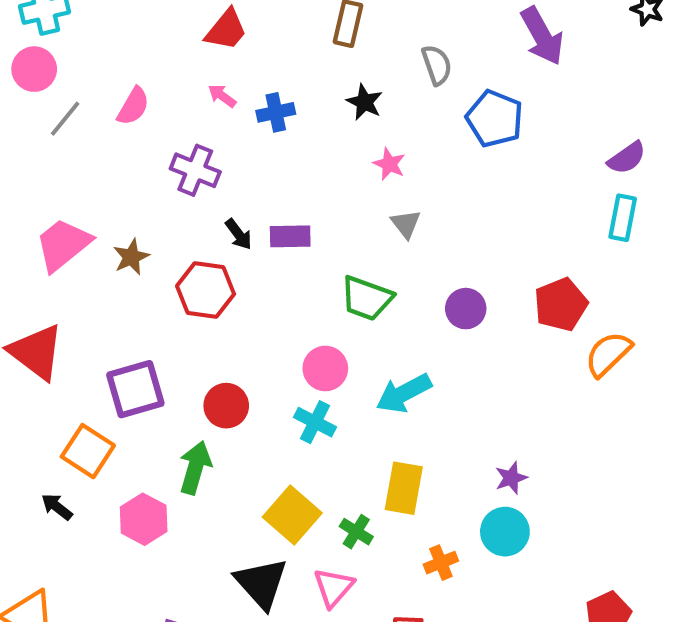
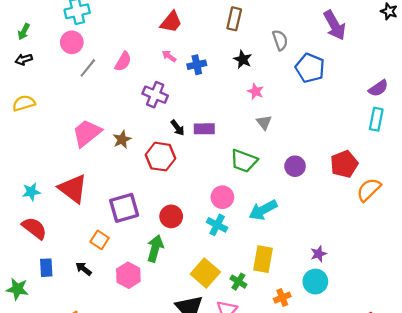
orange square: (88, 451) -> (100, 240), size x0.7

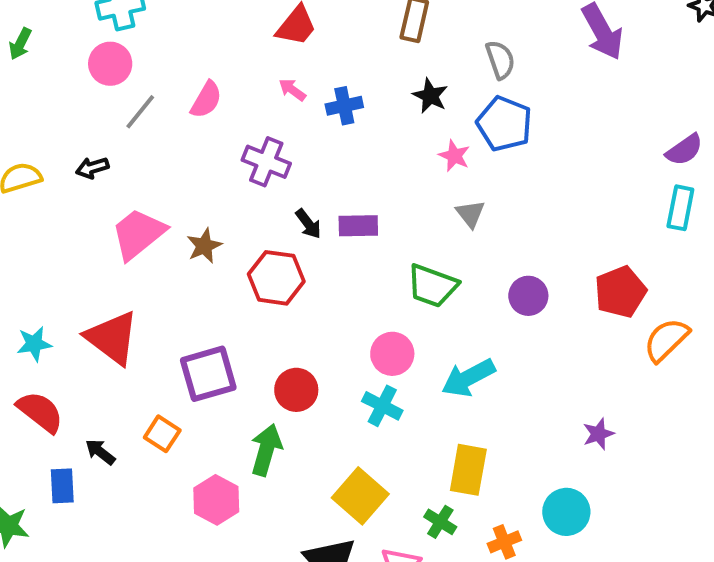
black arrow: (24, 59) -> (92, 168), moved
blue pentagon: (310, 68) -> (504, 124), moved
purple star: (319, 254) -> (598, 434), moved
black arrow: (84, 269) -> (100, 452), moved
green cross: (238, 282) -> (440, 522), moved

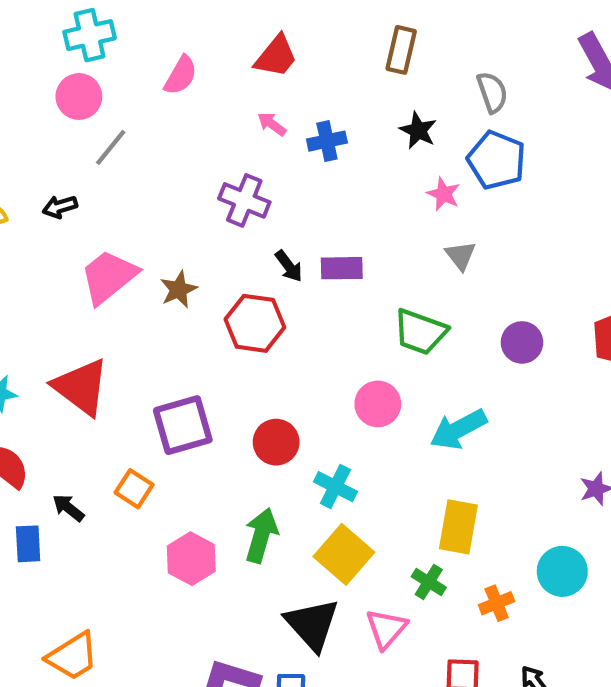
pink semicircle: (206, 100) -> (181, 75), moved
cyan cross: (382, 406) -> (335, 487), moved
green arrow: (266, 450) -> (261, 535), moved

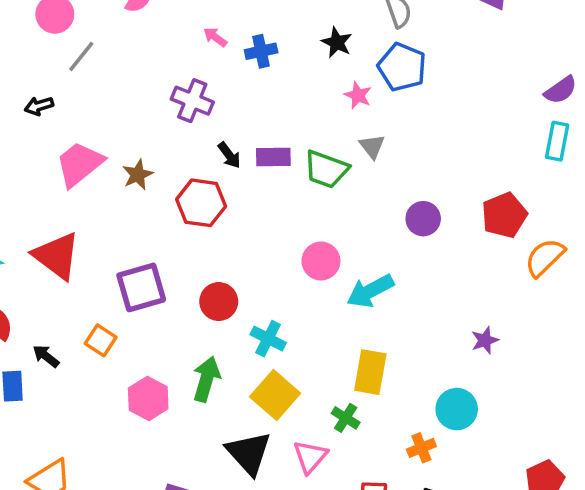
green trapezoid: (420, 332) -> (326, 169), moved
pink circle: (378, 404) -> (321, 261), moved
orange cross: (497, 603) -> (421, 448), moved

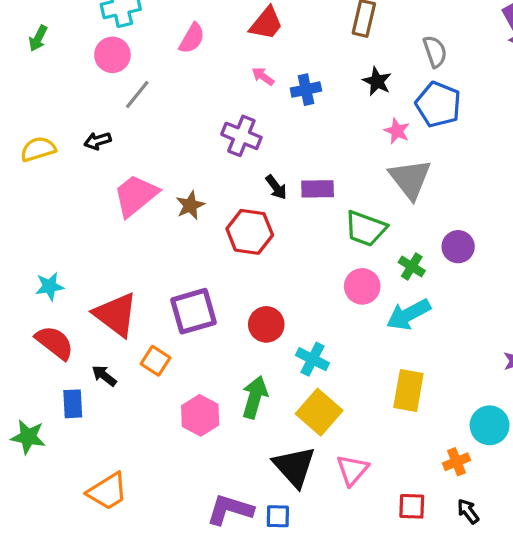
gray triangle: (372, 146) -> (410, 179), size x1.8
green trapezoid: (326, 169) -> (365, 228), moved
red triangle: (57, 256) -> (116, 314), moved
green cross: (346, 418) -> (412, 267), moved

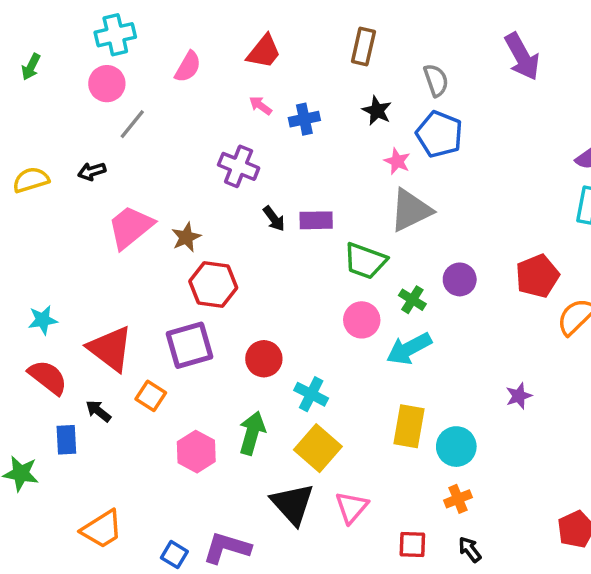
gray triangle: (410, 179) -> (411, 210), turned 42
red hexagon: (250, 232) -> (213, 284), moved
cyan circle: (490, 425) -> (456, 447), moved
blue square: (278, 516) -> (174, 555), moved, turned 30

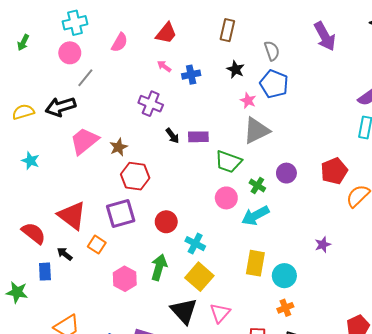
black arrow: (92, 171) -> (61, 107), size x1.8
cyan star: (43, 320) -> (30, 161), moved, turned 30

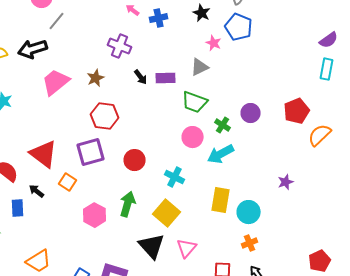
gray triangle: (256, 131) -> (200, 67), moved, size x0.7
brown star: (119, 147) -> (96, 78), moved
cyan cross: (195, 244) -> (175, 177), moved

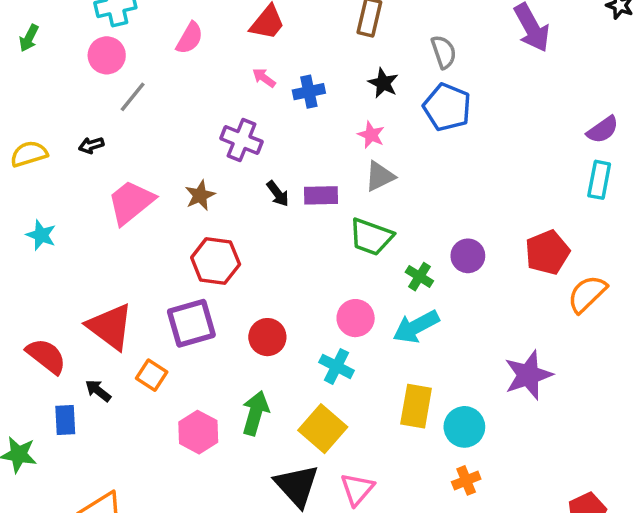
pink star: (214, 43) -> (371, 135), moved
black arrow: (33, 49) -> (91, 145), size x0.5
pink circle: (193, 137) -> (356, 318), moved
purple star: (286, 182) -> (528, 375), size x1.8

